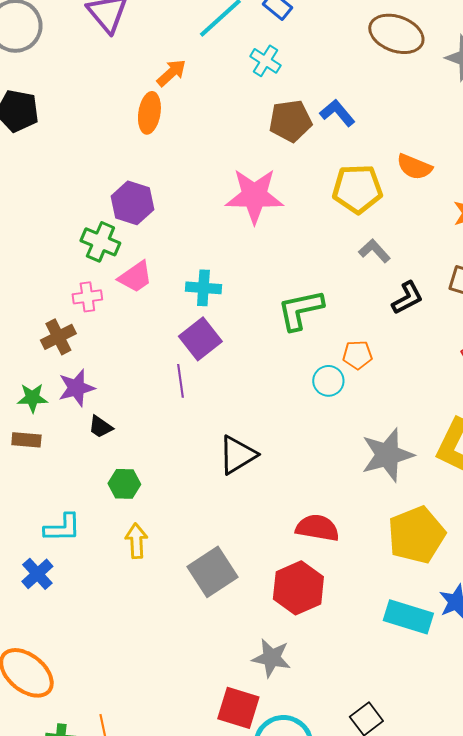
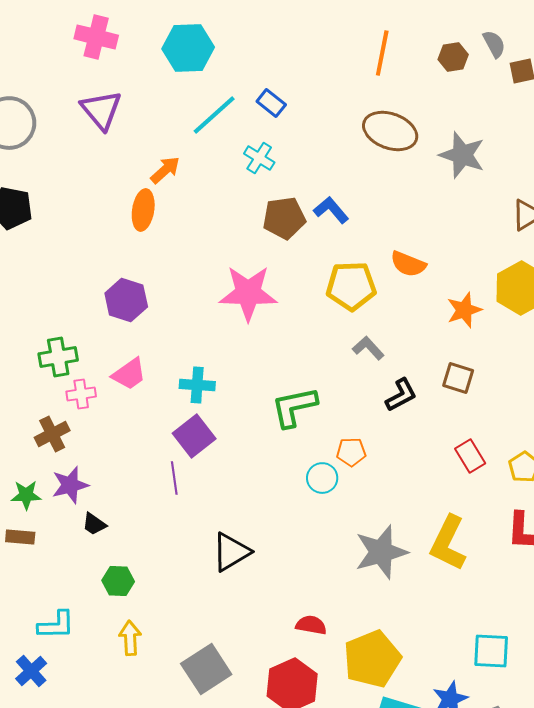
green cross: (100, 242) -> (58, 357), moved, turned -33
red semicircle: (317, 528) -> (311, 625), size x0.7
yellow pentagon: (416, 535) -> (372, 659), moved

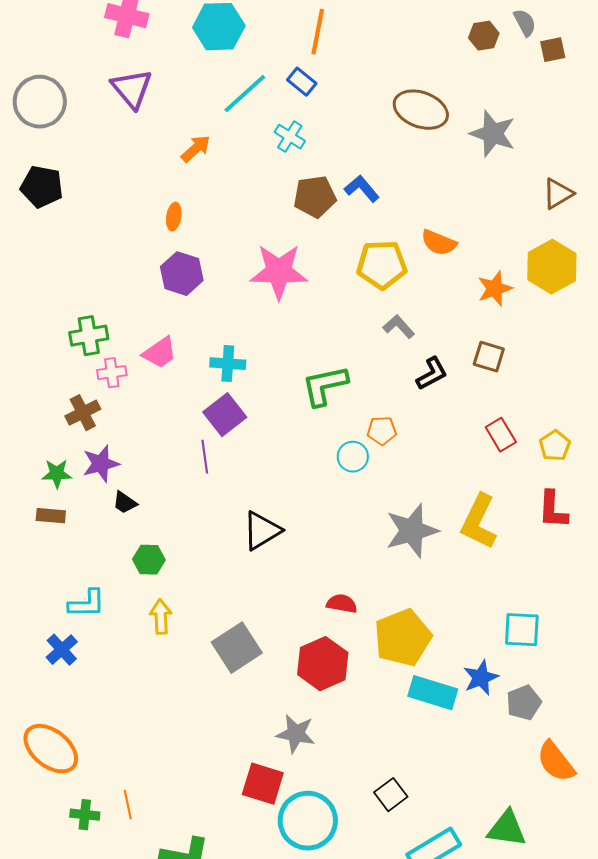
orange line: (382, 53) -> (318, 32), moved
orange ellipse: (143, 210) -> (174, 217), moved, size x0.7
purple hexagon: (126, 300) -> (182, 274), moved

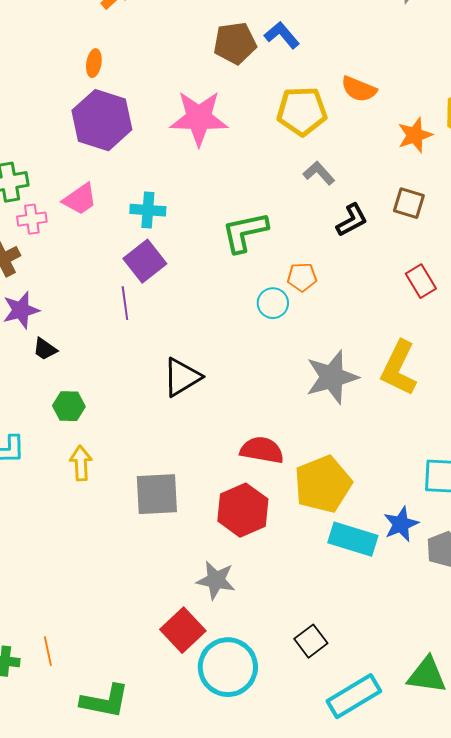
purple hexagon: (182, 274) -> (102, 120), size x1.4
red semicircle: (342, 604) -> (262, 450), size x1.4
gray square: (237, 648) -> (157, 494), turned 30
red square: (263, 784) -> (183, 630), turned 30

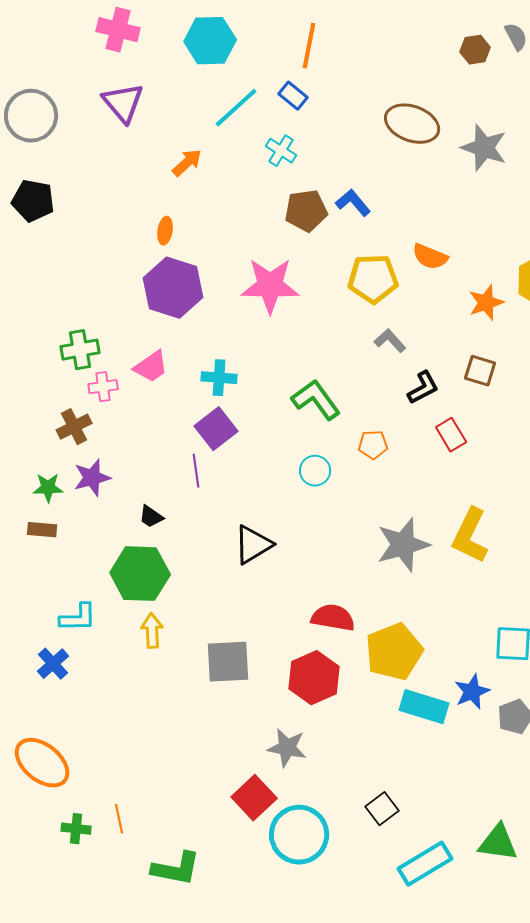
green L-shape: (245, 232) -> (316, 400), turned 66
red rectangle: (421, 281) -> (451, 435), moved
cyan circle: (273, 303) -> (315, 471), moved
black trapezoid: (45, 349) -> (151, 517), moved
green hexagon: (69, 406) -> (140, 574), size x1.8

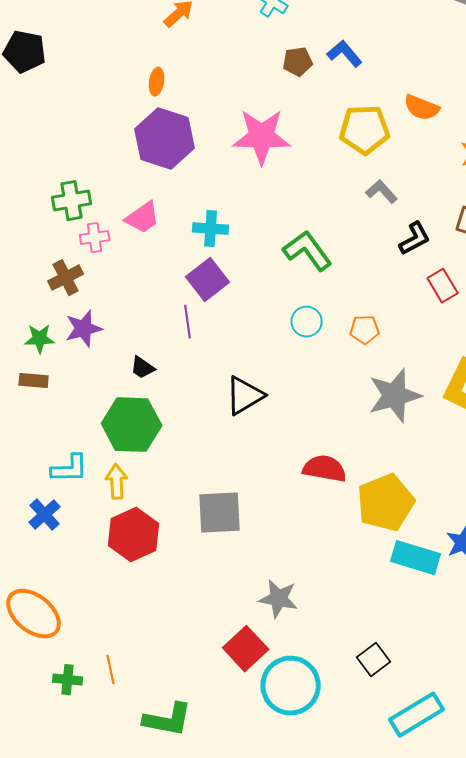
brown pentagon: (306, 211) -> (298, 62), size x0.7
orange pentagon: (373, 445) -> (365, 330), moved
yellow arrow: (152, 631) -> (117, 482), moved
red hexagon: (314, 678) -> (134, 535), moved

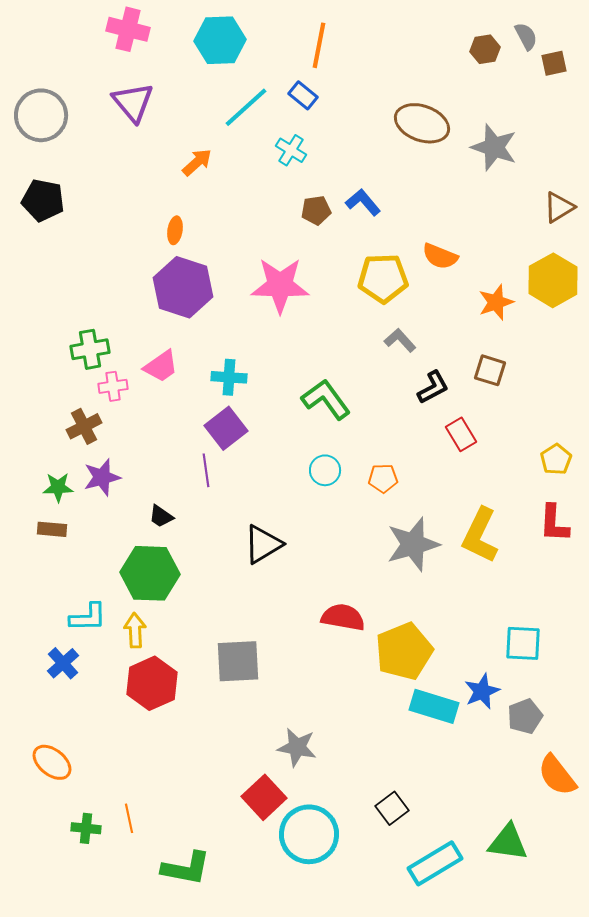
orange ellipse: (34, 614) -> (52, 762), size x0.7

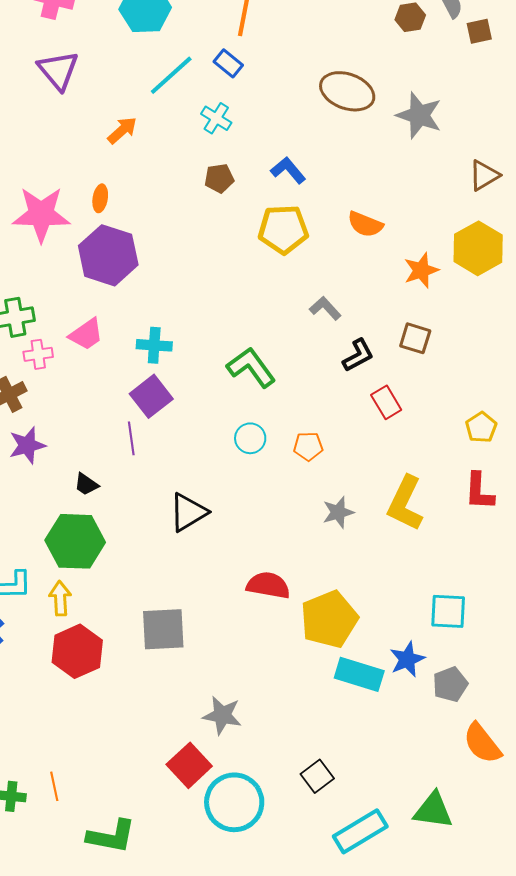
brown pentagon: (316, 210) -> (219, 178), moved
yellow pentagon: (383, 278) -> (283, 229), moved
pink star: (280, 285) -> (41, 214), moved
gray star: (413, 544) -> (338, 512), size x0.6

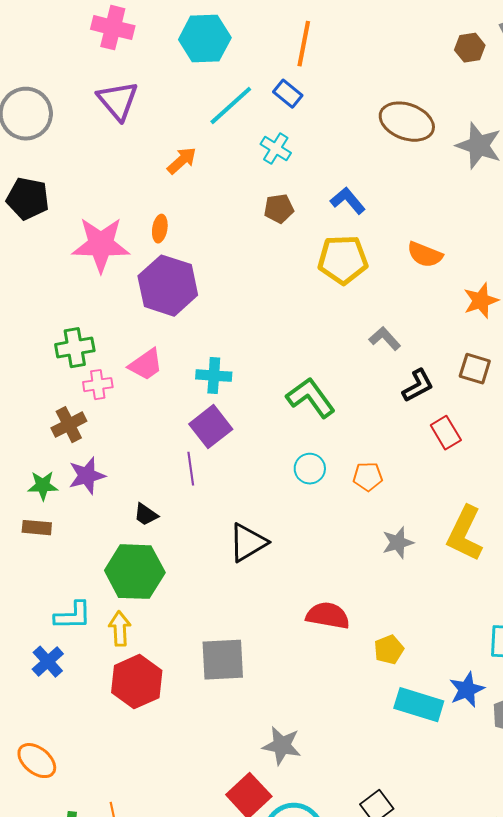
yellow pentagon: (329, 619) -> (389, 650), size x0.5

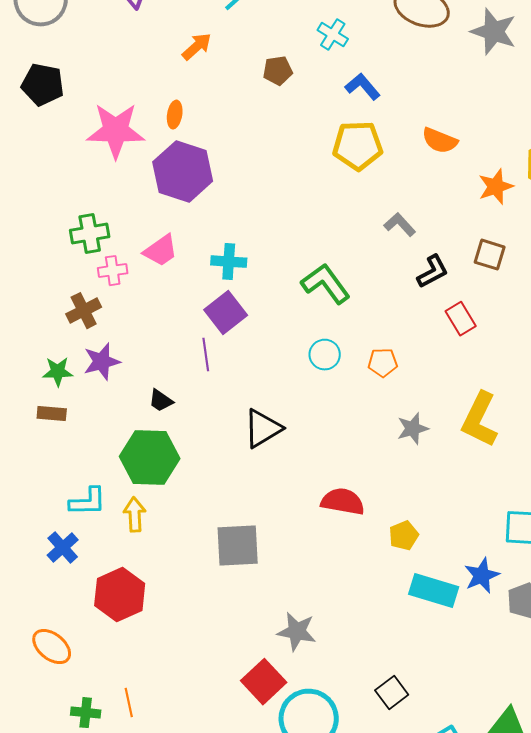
cyan cross: (276, 149) -> (333, 35), moved
brown pentagon: (279, 209) -> (278, 71), moved
red hexagon: (137, 682) -> (120, 595), moved

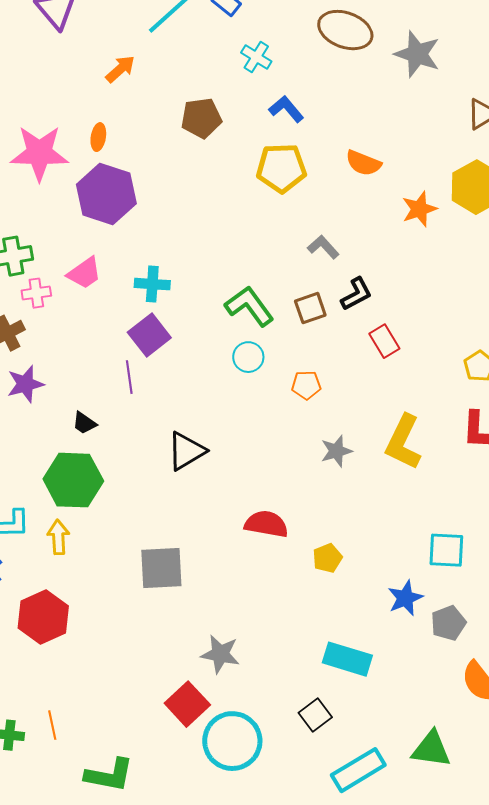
brown pentagon: (278, 71) -> (201, 118), moved, size x1.4
brown square: (490, 255) -> (310, 308), moved, turned -36
cyan circle: (325, 355) -> (248, 357), moved
cyan rectangle: (434, 591) -> (347, 659), moved

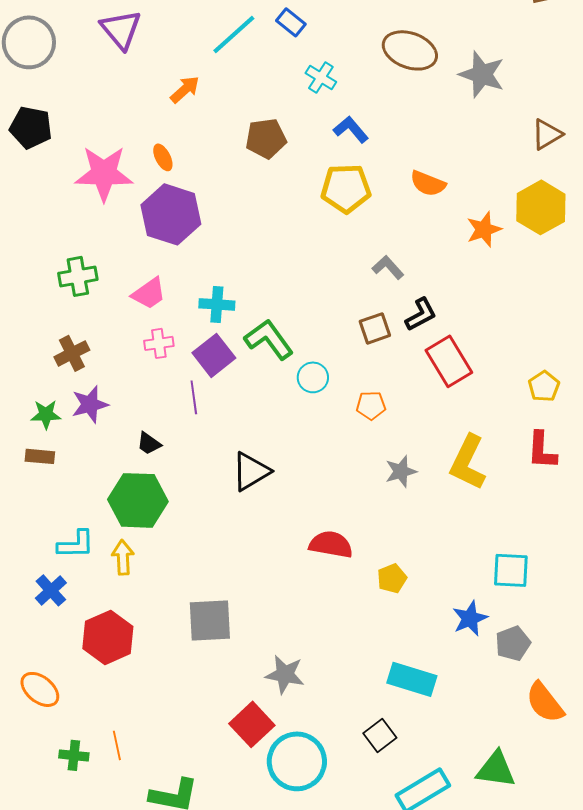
orange ellipse: (98, 137) -> (163, 157), turned -36
pink cross: (36, 293) -> (159, 343), moved
green L-shape: (249, 306) -> (269, 339), moved
red rectangle: (384, 341) -> (449, 361), size x1.5
gray square: (161, 568) -> (210, 620), moved

